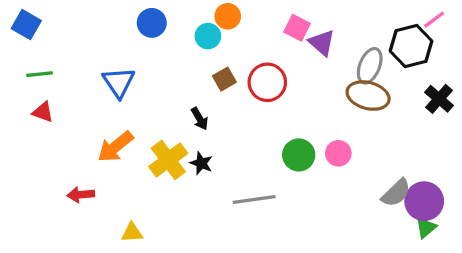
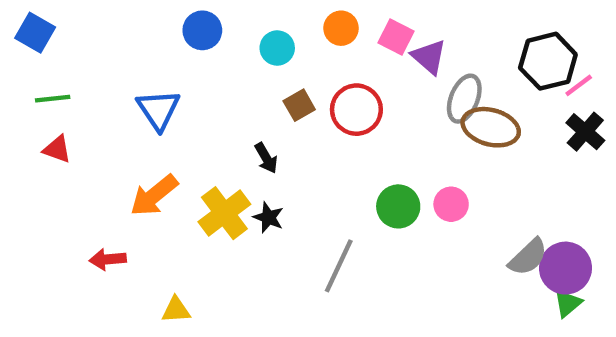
orange circle: (228, 16) -> (341, 28), moved
pink line: (434, 20) -> (579, 85), moved
gray ellipse: (370, 66) -> (464, 99), moved
gray line: (254, 200) -> (339, 266), turned -57

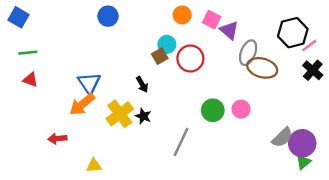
cyan circle: (277, 48) -> (167, 44), moved
blue triangle: (158, 110) -> (89, 83), moved

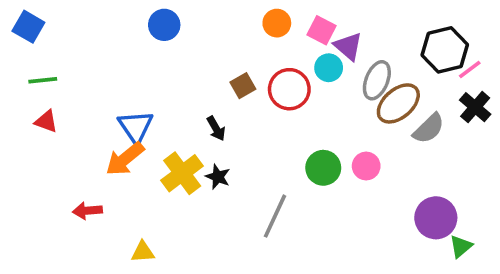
cyan circle: (167, 44) -> (329, 68), moved
brown ellipse: (262, 68) -> (398, 103), turned -56
gray semicircle: (282, 137) -> (429, 128), moved
purple circle: (302, 143) -> (436, 218), moved

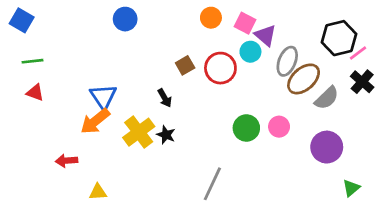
gray line: (275, 216) -> (212, 184), moved
purple circle: (436, 218) -> (327, 147), moved
yellow triangle: (143, 252) -> (98, 192), moved

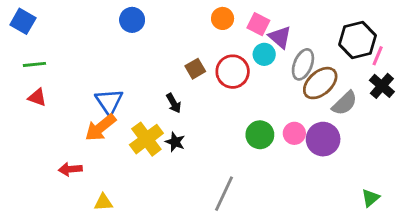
pink line: (358, 53) -> (378, 56), turned -30
purple circle: (327, 147) -> (323, 139), moved

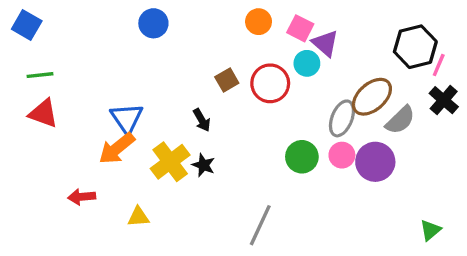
gray ellipse: (303, 64) -> (342, 118), moved
red triangle: (37, 97) -> (43, 113), size x1.4
yellow triangle: (103, 202) -> (138, 217), moved

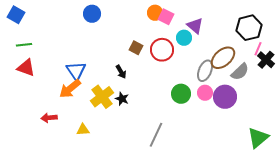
pink square: (300, 28) -> (166, 17), moved
pink line: (439, 65) -> (258, 49), moved
brown square: (227, 80) -> (136, 48), turned -32
green triangle: (430, 230) -> (258, 138), size x1.6

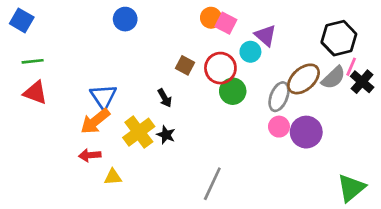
gray semicircle: (240, 72) -> (333, 78), moved
green circle: (181, 94) -> (233, 91), moved
red arrow: (49, 118) -> (90, 155), moved

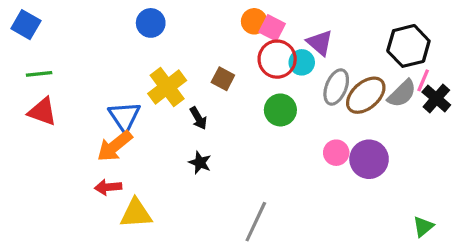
red circle: (220, 68) -> (277, 59), moved
gray ellipse: (279, 97) -> (336, 87), moved
yellow cross: (139, 132) -> (167, 87), moved
yellow triangle: (113, 177) -> (136, 213), size x1.5
green triangle: (351, 188) -> (423, 227), size x0.6

